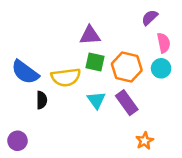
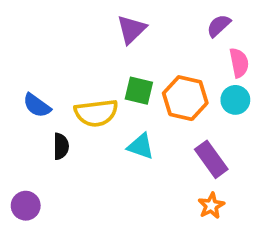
purple triangle: (90, 35) -> (131, 29), moved, turned -40
blue semicircle: (25, 72) -> (37, 105), size x0.7
cyan triangle: (96, 100) -> (141, 146), turned -36
purple rectangle: (127, 103) -> (211, 159), moved

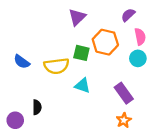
orange hexagon: (185, 98) -> (105, 42), moved
black semicircle: (61, 146) -> (37, 107), moved

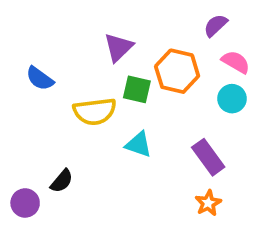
purple triangle: (77, 17) -> (118, 47), moved
pink semicircle: (140, 37) -> (236, 62), turned -49
blue semicircle: (22, 62) -> (40, 78), moved
black semicircle: (37, 107) -> (62, 181), turned 40

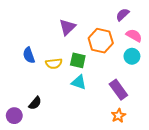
blue semicircle: (40, 78) -> (29, 55), moved, turned 35
green square: (137, 89) -> (78, 60), moved
yellow semicircle: (95, 111) -> (54, 64), size x0.7

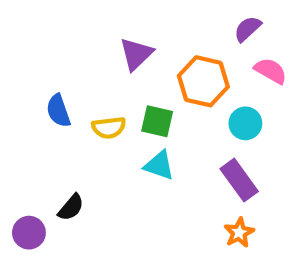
cyan circle: (132, 56) -> (245, 123), moved

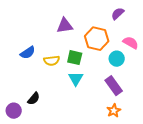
purple triangle: (136, 54) -> (65, 26), turned 36
pink semicircle: (271, 71) -> (131, 43), moved
blue semicircle: (58, 111) -> (28, 53), turned -105
cyan triangle: (159, 165) -> (76, 79), turned 42

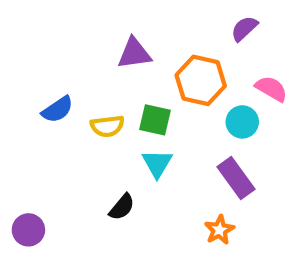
black semicircle: (34, 99) -> (122, 207), moved
orange star: (114, 111) -> (219, 230), moved

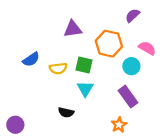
black semicircle: (122, 207) -> (66, 112), turned 63

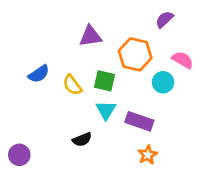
yellow semicircle: (58, 68) -> (72, 85), turned 60
purple rectangle: (128, 97) -> (139, 121), moved, turned -35
black semicircle: (66, 112) -> (82, 139), turned -35

